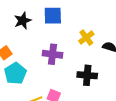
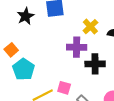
purple cross: (53, 54) -> (77, 47), moved

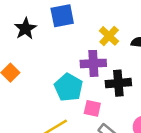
cyan pentagon: (24, 69) -> (69, 87), moved
pink square: (64, 88) -> (92, 108), moved

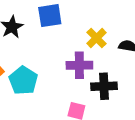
cyan pentagon: (69, 87) -> (23, 80), moved

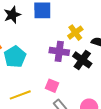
black cross: (104, 86) -> (82, 60), moved, turned 30

